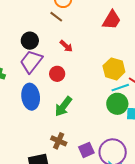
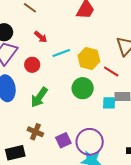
cyan line: (120, 88) -> (61, 53), moved
green circle: (117, 104) -> (83, 88), moved

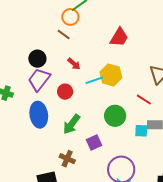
yellow hexagon: (89, 59) -> (111, 75), moved
purple square: (63, 140) -> (94, 142), moved

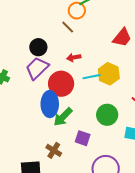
red arrow: (74, 64) -> (74, 57), turned 120
red circle: (65, 92) -> (61, 84), size x1.6
blue ellipse: (39, 115) -> (50, 104), moved
purple square: (94, 142) -> (83, 138), turned 35

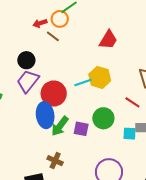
red arrow: (74, 57) -> (40, 23), moved
purple square: (83, 138) -> (81, 129), moved

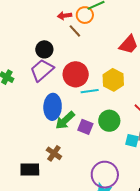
cyan line: (83, 83) -> (90, 91), moved
red circle: (54, 93) -> (76, 74), moved

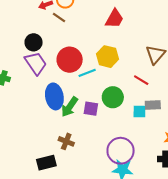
purple trapezoid: (42, 70) -> (36, 63), turned 110

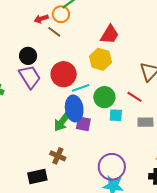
yellow hexagon: (107, 57) -> (101, 59), moved
blue ellipse: (54, 96) -> (74, 108), moved
green circle: (113, 97) -> (104, 97), moved
cyan square: (139, 111) -> (116, 115), moved

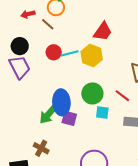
red arrow: (41, 19) -> (28, 14), moved
red circle: (64, 74) -> (54, 52), moved, size x0.6
cyan line: (81, 88) -> (70, 53), moved

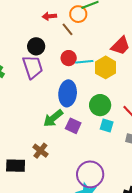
blue ellipse: (61, 102) -> (68, 93), moved

